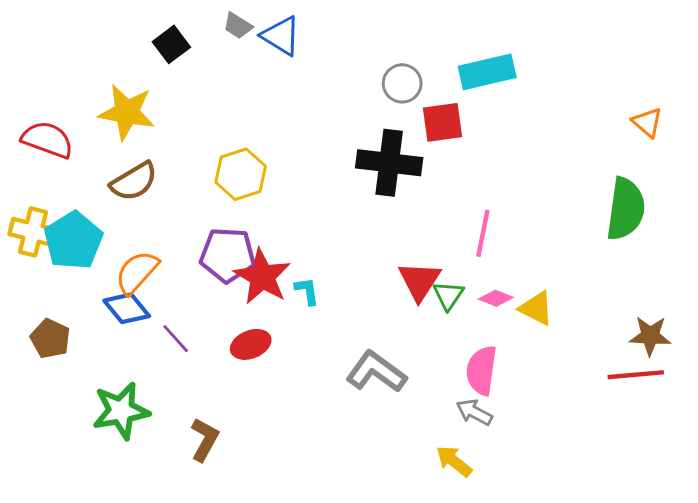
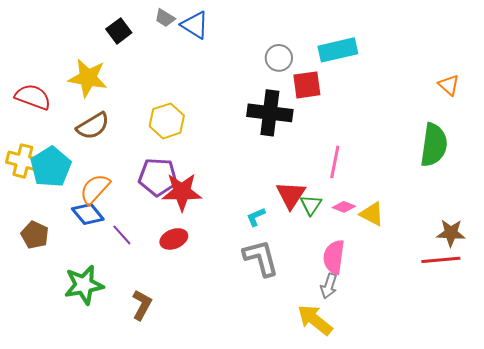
red star: (262, 277) -> (182, 192), turned -30
cyan L-shape: (307, 291) -> (256, 217), moved, turned -105
gray L-shape: (376, 372) -> (261, 258), turned 39
gray arrow: (474, 412) -> (329, 286), turned -100
yellow arrow: (454, 461) -> (315, 320), size x1.4

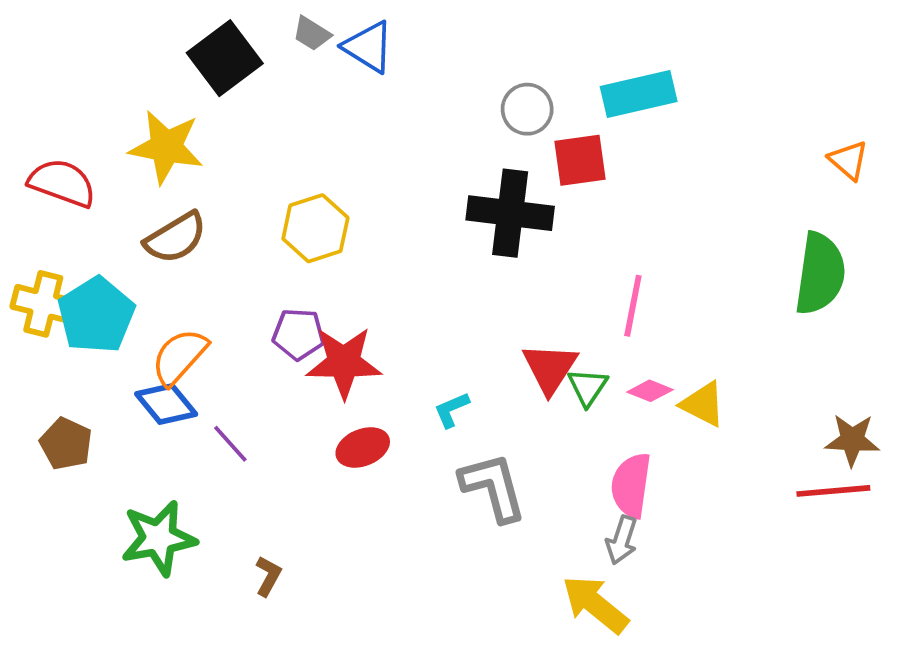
black square: (119, 31) -> (225, 58), size x1.5
purple pentagon: (158, 177) -> (298, 334), size x0.7
cyan L-shape: (256, 217) -> (452, 410), moved
red ellipse: (174, 239) -> (363, 447), moved
brown L-shape: (142, 305) -> (268, 576), size x0.7

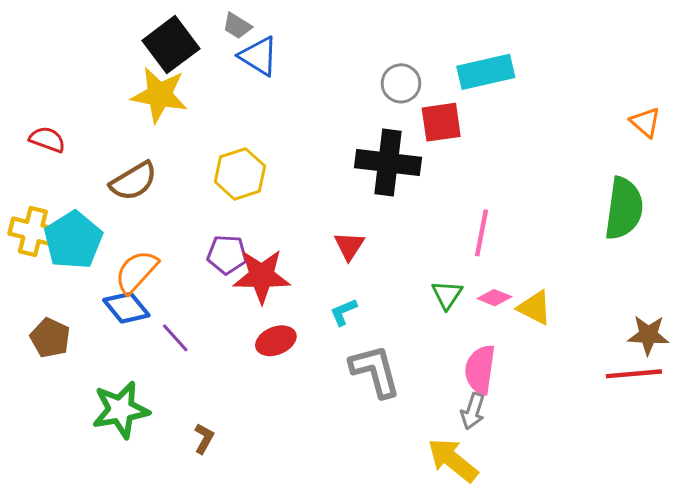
blue triangle: (368, 47) -> (259, 56), moved
yellow star: (166, 147) -> (159, 95), moved
red semicircle: (62, 183) -> (47, 139), size x0.7
red triangle: (550, 368) -> (349, 246), moved, size x0.7

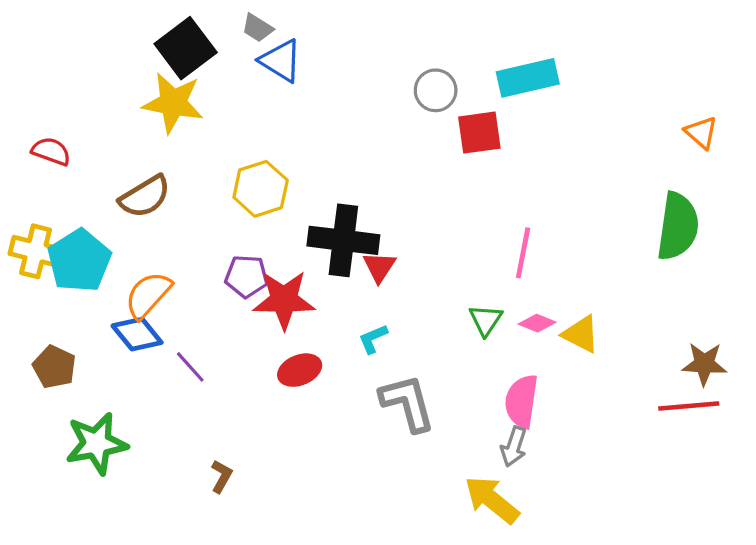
black cross: (388, 162) -> (343, 240), moved
green star: (121, 410) -> (96, 444), moved

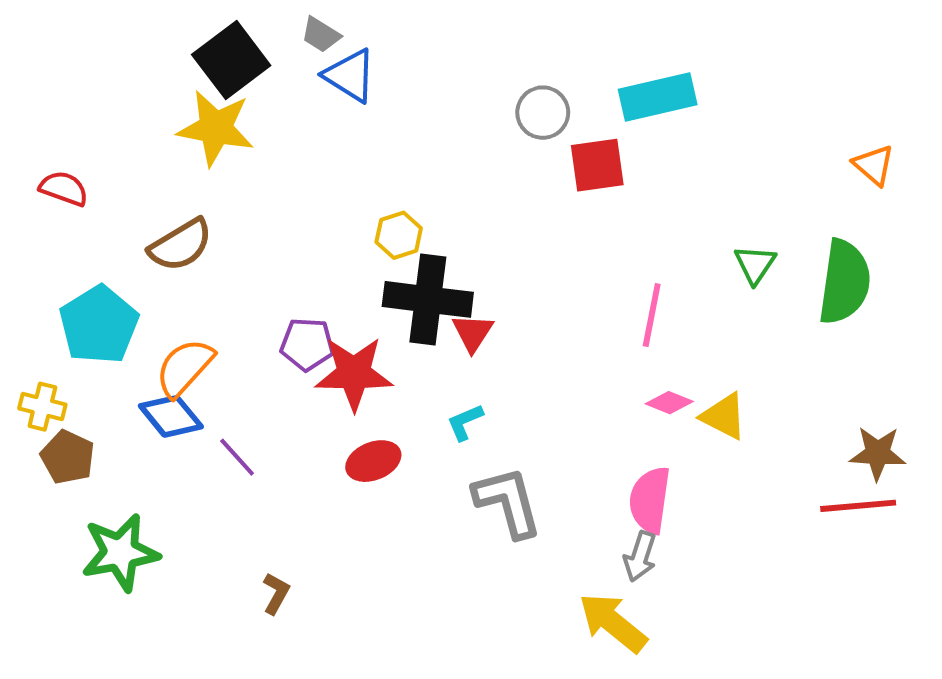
yellow hexagon: (261, 189) -> (399, 235), moved, size x0.7
yellow cross: (36, 251) -> (42, 407), moved, size x0.7
green triangle: (486, 320) -> (755, 264), moved

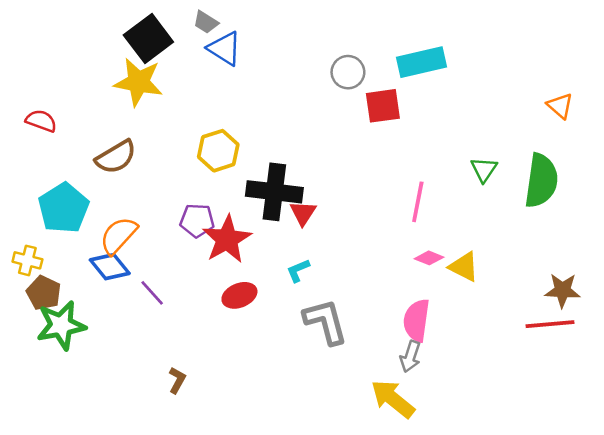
yellow hexagon: (399, 235) -> (218, 151), moved, size x1.4
red star: (354, 373) -> (227, 239), turned -30
green star: (120, 553) -> (61, 325), moved

